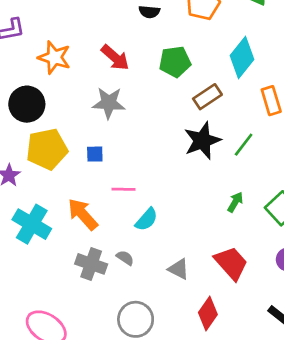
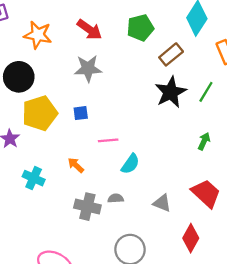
orange arrow: (83, 214) -> (76, 165), size x0.6
cyan cross: (32, 224) -> (34, 178), size x0.7
gray semicircle: (125, 258) -> (116, 198), turned -32

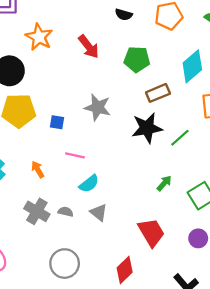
gray star: (88, 69) -> (98, 107), moved
gray triangle: (162, 203) -> (99, 213), moved

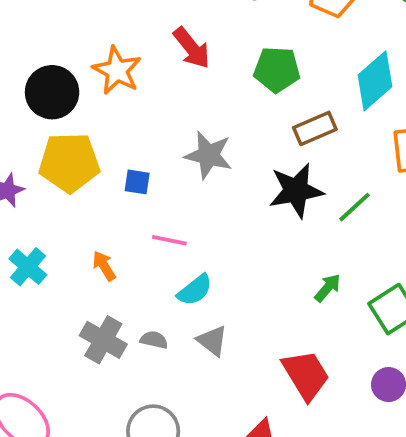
orange star: (39, 37) -> (117, 70), moved

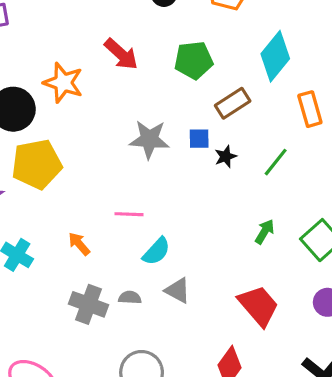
blue square: (137, 182) -> (199, 139), moved
black star: (296, 191) -> (226, 157), size x0.5

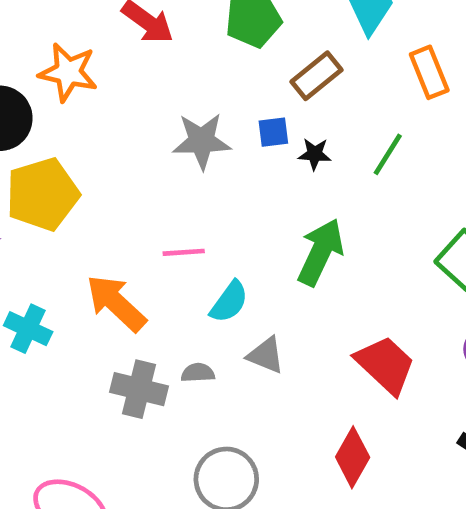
black star: (226, 157) -> (315, 154), turned 30
green arrow: (265, 232) -> (321, 252), moved, size x1.8
orange arrow: (79, 244) -> (116, 303), size x1.8

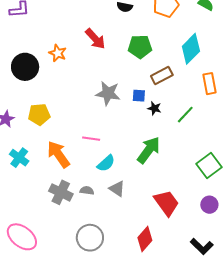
orange star: (68, 72) -> (58, 53), size x0.7
yellow pentagon: (42, 194) -> (39, 114), moved, size x0.7

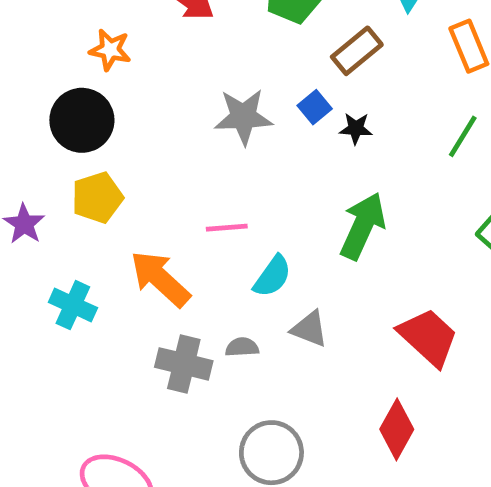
black circle: (25, 67) -> (82, 120), moved
blue square: (139, 96) -> (315, 107), turned -32
green line: (185, 115) -> (463, 136), moved

